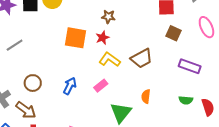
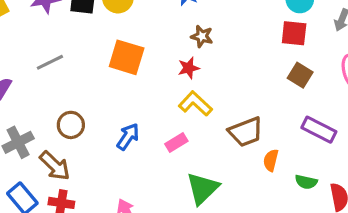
orange square: (75, 38) -> (127, 57), moved
brown trapezoid: (142, 58) -> (246, 132), moved
orange semicircle: (146, 96) -> (271, 160), moved

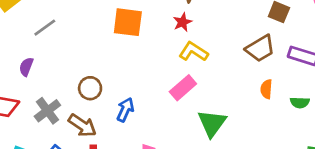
gray line: (50, 62) -> (45, 28), moved
brown trapezoid: (246, 132) -> (260, 48), moved
blue arrow: (128, 137) -> (125, 110), moved
pink rectangle: (176, 142) -> (183, 88), size x1.4

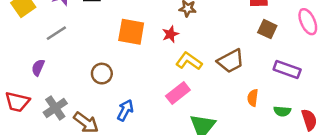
red star: (182, 22) -> (170, 34), moved
brown trapezoid: (260, 48) -> (231, 61), moved
brown circle: (90, 88) -> (102, 74), moved

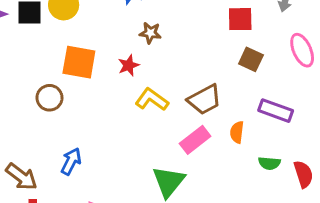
brown circle: (102, 74) -> (49, 98), moved
pink rectangle: (178, 93) -> (195, 140), moved
orange semicircle: (253, 98) -> (237, 132), moved

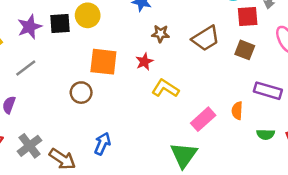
red square: (240, 19) -> (248, 17), moved
brown trapezoid: (204, 100) -> (206, 38), moved

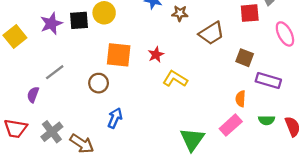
brown star: (160, 34) -> (180, 13), moved
brown square: (245, 50) -> (245, 58), moved
gray line: (26, 68) -> (55, 72), moved
pink rectangle: (203, 119) -> (231, 125), moved
blue arrow: (102, 144) -> (115, 118), moved

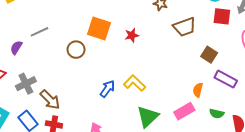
yellow L-shape: (175, 79) -> (135, 83), moved
blue arrow: (115, 118) -> (107, 89), moved

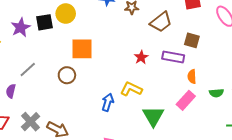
red star: (132, 35) -> (141, 57), moved
purple rectangle: (226, 79) -> (173, 57), moved

